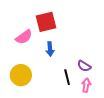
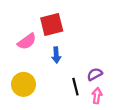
purple semicircle: (84, 66) -> (95, 74), turned 120

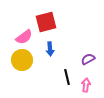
purple semicircle: (95, 74) -> (88, 59), moved
yellow circle: (23, 84) -> (22, 60), moved

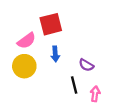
purple semicircle: (88, 59) -> (86, 65), moved, turned -120

